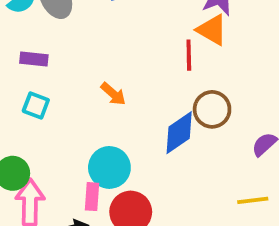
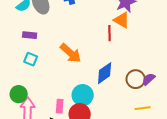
orange arrow: (113, 94) -> (71, 53), size x1.6
brown circle: (212, 109) -> (136, 79), moved
cyan circle: (109, 167) -> (83, 95), moved

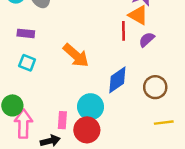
purple semicircle: (149, 79) -> (147, 40), moved

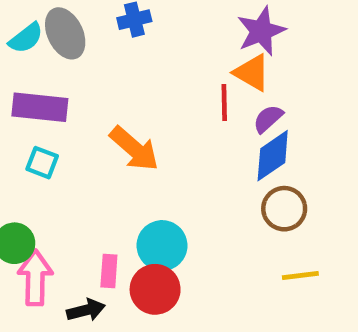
purple rectangle: (26, 33) -> (40, 107), size x1.6
blue diamond: (117, 80) -> (273, 156), moved

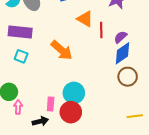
orange triangle: (252, 73) -> (85, 19), moved
yellow line: (300, 276) -> (135, 116), moved
pink arrow: (35, 278) -> (18, 107), size x0.6

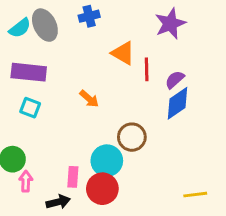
orange arrow: (62, 50) -> (89, 99), size x0.6
brown circle: (128, 77) -> (132, 137), moved

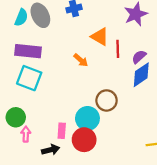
cyan semicircle: (20, 28) -> (21, 18), turned -30
orange arrow: (89, 99) -> (81, 60), moved
cyan square: (30, 108) -> (29, 78), size x1.6

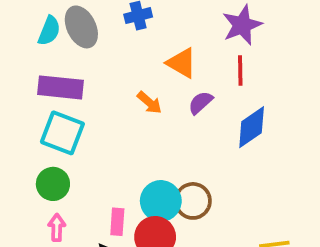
red line: (118, 49) -> (240, 70), moved
purple semicircle: (139, 57) -> (200, 103), moved
brown circle: (107, 100) -> (193, 201), moved
green circle: (16, 117) -> (53, 184), moved

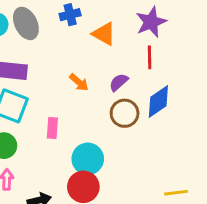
orange triangle: (182, 63) -> (104, 34), moved
brown circle: (193, 201) -> (125, 113), moved
pink rectangle: (117, 222) -> (52, 128), moved

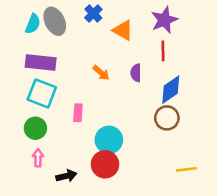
blue cross: (70, 15) -> (93, 14), turned -30
purple semicircle: (119, 82) -> (136, 73), turned -48
brown circle: (125, 113) -> (167, 118), moved

